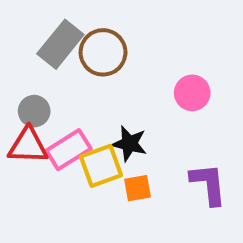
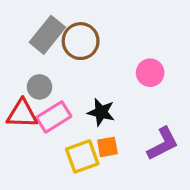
gray circle: (34, 111) -> (40, 87), moved
yellow square: (101, 166) -> (82, 156), moved
purple L-shape: (208, 184) -> (163, 144), turned 69

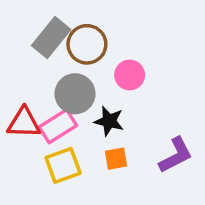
pink circle: (150, 73) -> (130, 75), moved
gray circle: (40, 87) -> (75, 94), moved, size x1.5
yellow square: (82, 156) -> (63, 165), moved

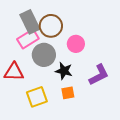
gray rectangle: (51, 37) -> (30, 22), turned -65
pink rectangle: (58, 126) -> (28, 39), moved
purple L-shape: (176, 155) -> (99, 75), moved

